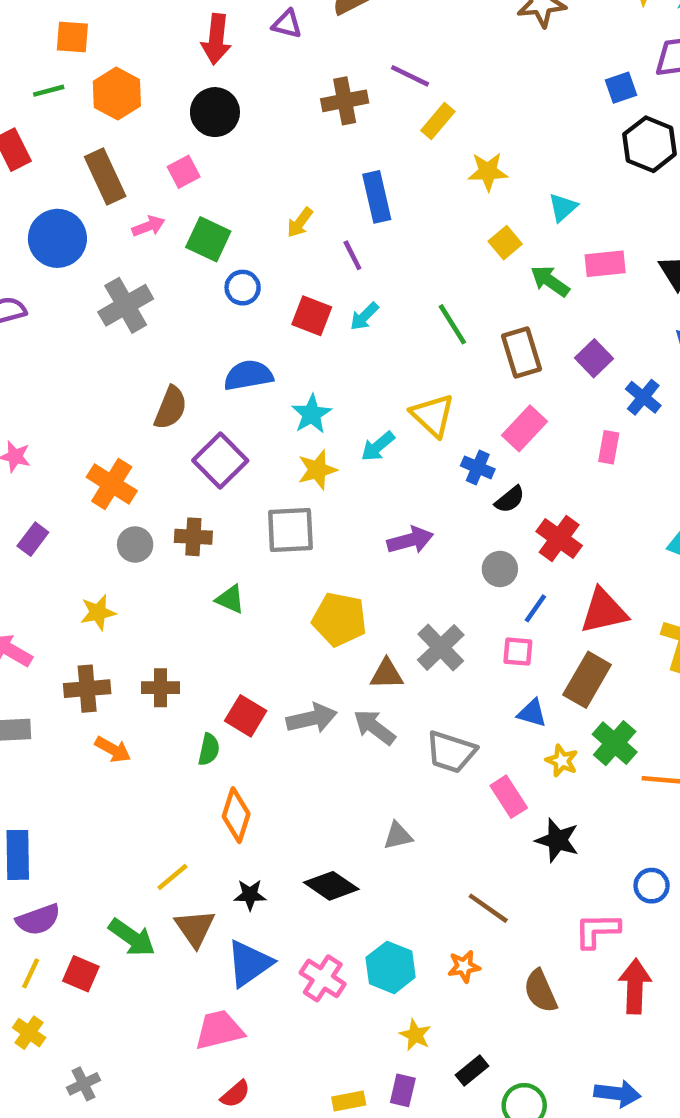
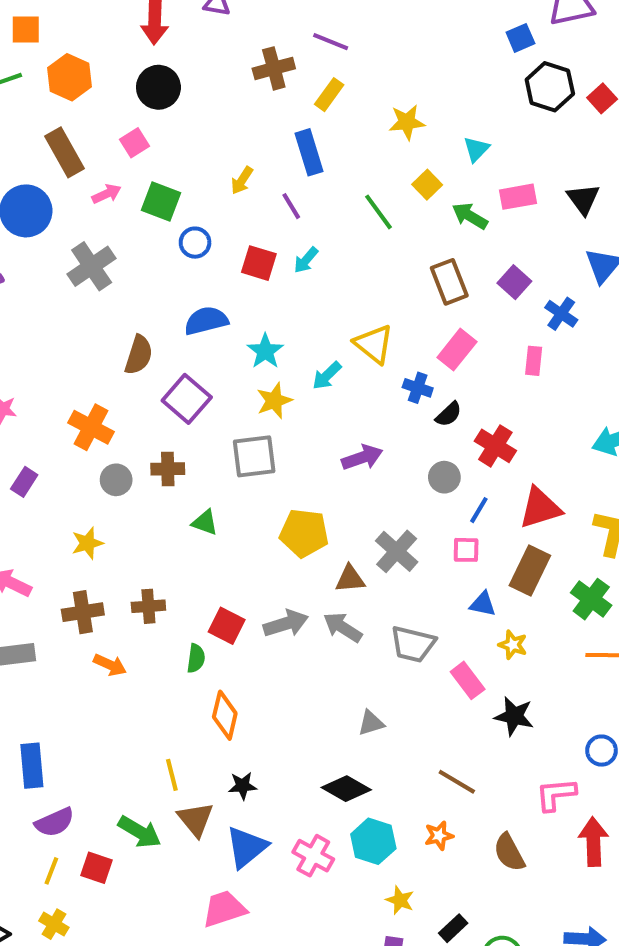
yellow rectangle: (438, 121) -> (329, 95), moved
green line: (452, 324) -> (378, 212), moved
green cross: (615, 743) -> (591, 599), moved
yellow line: (172, 877) -> (172, 775), turned -60
black diamond: (331, 886) -> (346, 789), moved

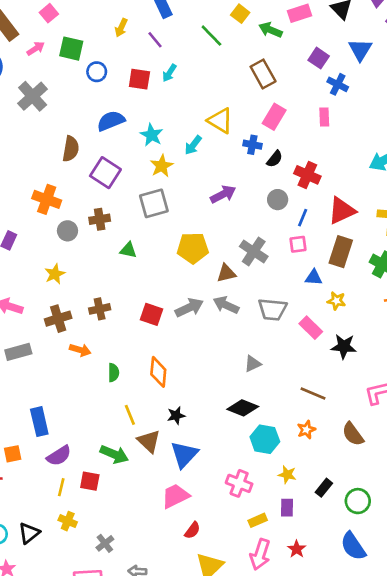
purple square: (514, 282) -> (319, 58), moved
green semicircle: (196, 658) -> (114, 373), moved
pink cross: (313, 856) -> (239, 483), moved

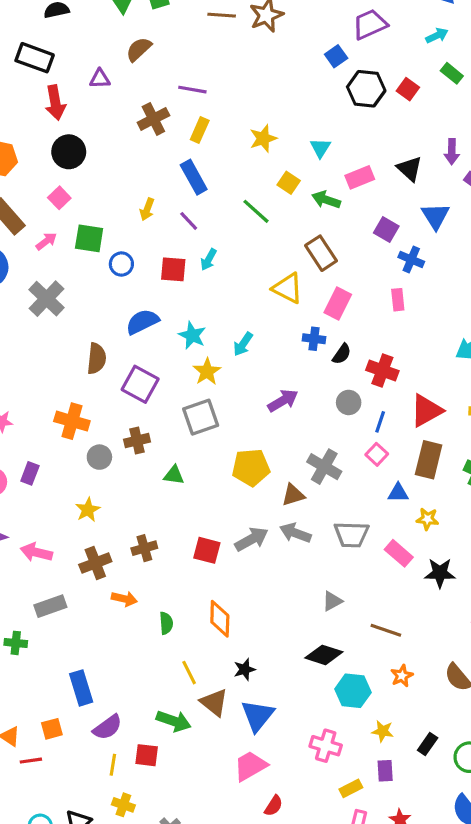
yellow triangle: (220, 121) -> (288, 288), moved
pink square: (298, 244) -> (377, 454), turned -36
brown line: (313, 394) -> (386, 630), moved

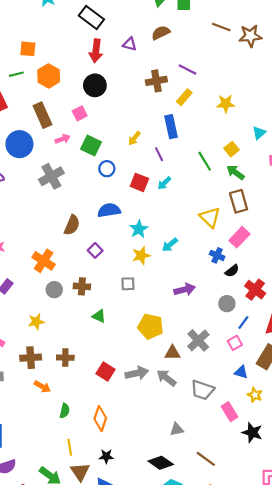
yellow star: (263, 138) -> (226, 104), moved
green arrow: (326, 200) -> (235, 173), moved
purple square: (140, 384) -> (95, 250), size x0.6
gray square: (201, 417) -> (128, 284), size x0.6

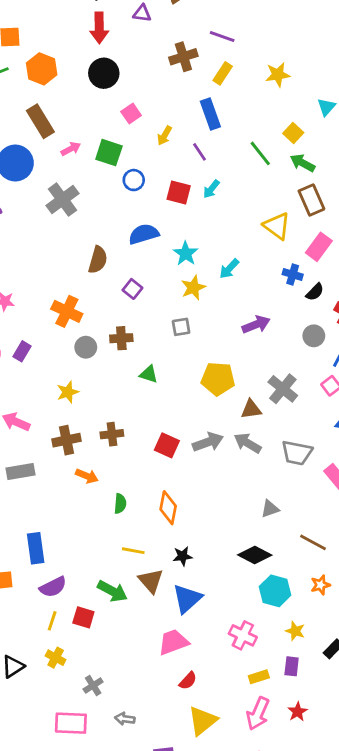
pink square: (80, 113) -> (131, 113), moved
yellow line: (70, 447) -> (133, 551), turned -63

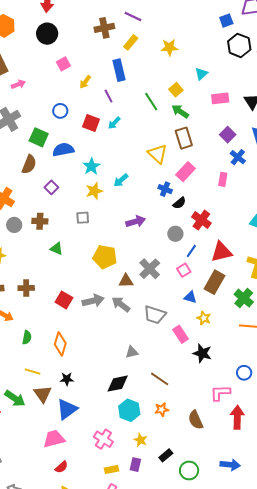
green square: (109, 153) -> (39, 137), moved
black diamond: (255, 555) -> (118, 384), turned -45

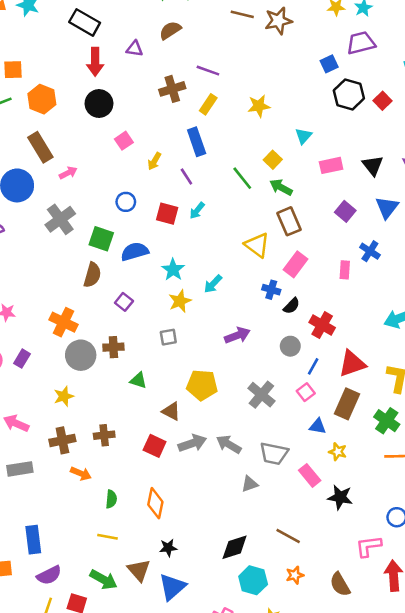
blue cross: (238, 157) -> (370, 251), moved
gray circle: (14, 225) -> (81, 355), size x1.5
brown triangle: (126, 281) -> (171, 411), moved, turned 35
gray triangle: (132, 352) -> (250, 484), moved
yellow line: (32, 372) -> (107, 537), moved

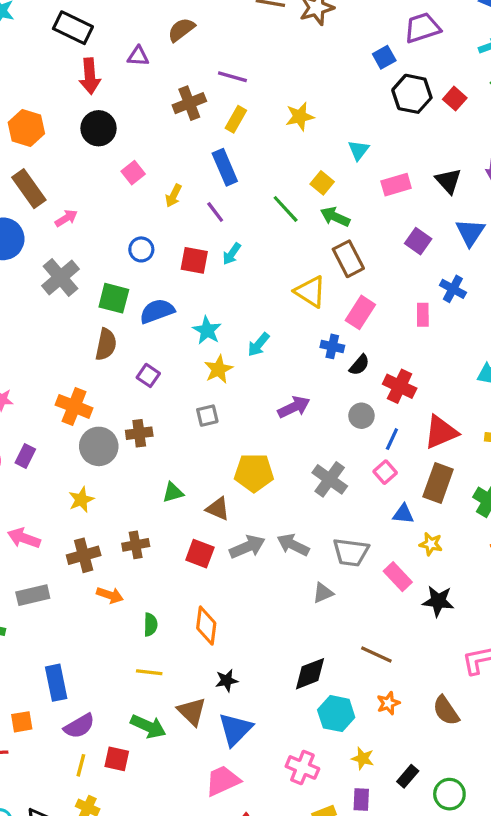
green triangle: (138, 380) -> (173, 492), moved, turned -30

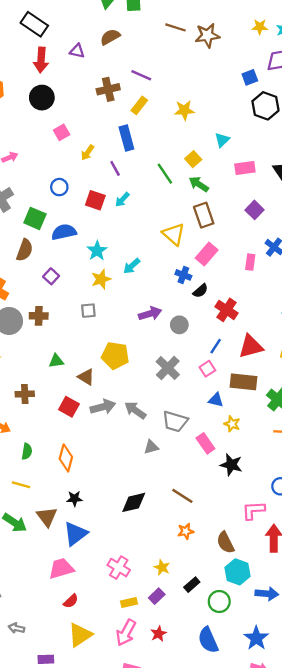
gray circle: (361, 416) -> (179, 325), moved
brown rectangle: (438, 483) -> (243, 382), turned 68
cyan hexagon: (336, 714) -> (238, 572), moved
purple rectangle: (361, 799) -> (157, 596), turned 35

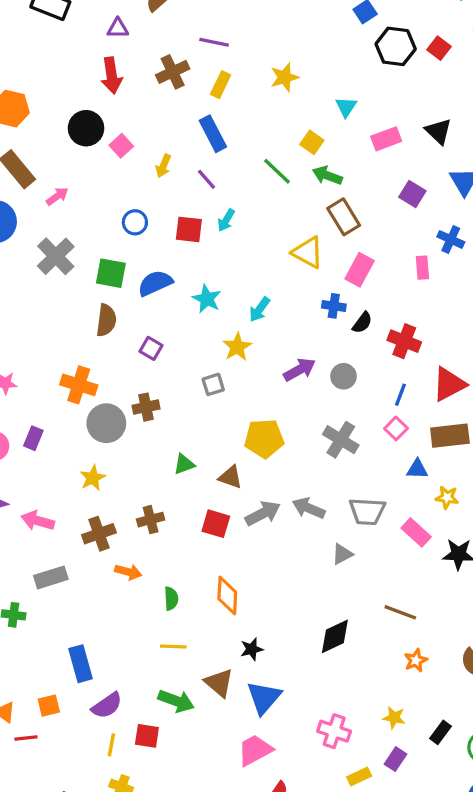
red arrow: (41, 60) -> (112, 75), moved
black circle: (42, 98) -> (86, 128), moved
yellow star: (101, 279) -> (237, 347), moved

